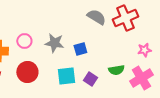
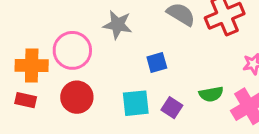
pink circle: (24, 41) -> (72, 50), size x1.6
gray star: (54, 43) -> (118, 25), moved

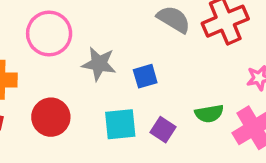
gray star: (118, 25) -> (99, 64), moved
pink circle: (72, 50) -> (49, 33), moved

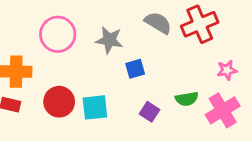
gray star: (99, 64) -> (109, 40), moved
cyan square: (120, 124) -> (95, 107), moved

